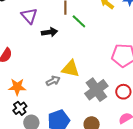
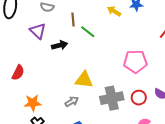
gray arrow: (53, 81) -> (72, 102), moved
gray cross: (96, 90) -> (112, 98), turned 30

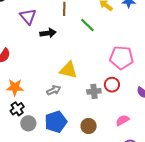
green line: (88, 32) -> (87, 25), moved
gray cross: (112, 98) -> (94, 91), size x0.6
red circle: (139, 98) -> (112, 85), moved

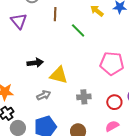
black arrow: (48, 33) -> (35, 63), moved
red circle: (112, 85) -> (114, 102), moved

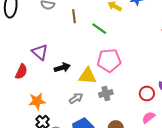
purple triangle: (19, 21) -> (40, 52), moved
pink pentagon: (112, 63) -> (109, 60), moved
gray cross: (84, 97) -> (106, 94), moved

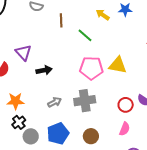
yellow triangle: (87, 76) -> (118, 65), moved
gray cross: (106, 94) -> (85, 101), size x1.5
pink semicircle: (148, 117) -> (125, 129), turned 144

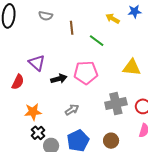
pink pentagon: (91, 68) -> (86, 73), moved
gray cross: (85, 101) -> (116, 104), moved

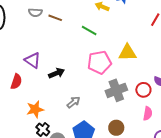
brown line: (72, 28) -> (55, 18), moved, turned -56
pink pentagon: (86, 73) -> (99, 62), moved

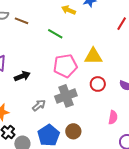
gray cross: (116, 90) -> (66, 96), moved
red circle: (143, 90) -> (98, 84), moved
brown circle: (116, 128) -> (73, 131), moved

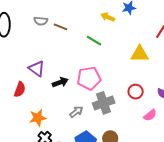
yellow triangle: (93, 56) -> (140, 54), moved
pink pentagon: (65, 66) -> (89, 78), moved
pink semicircle: (113, 117) -> (150, 115), moved, turned 40

